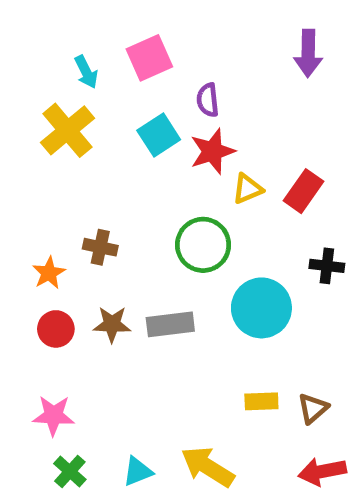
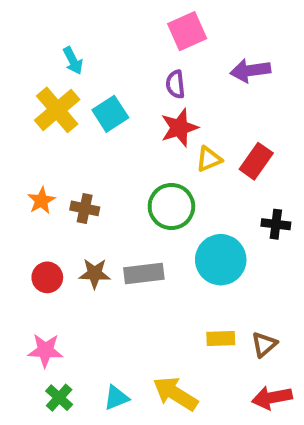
purple arrow: (308, 53) -> (250, 70), moved, turned 81
pink square: (149, 58) -> (187, 31), moved
cyan square: (159, 135) -> (110, 114), moved
orange star: (49, 273) -> (41, 201), moved

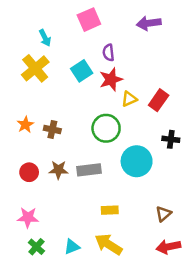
pink square: (187, 31) -> (89, 20), moved
purple arrow: (250, 70) -> (149, 23), moved
cyan square: (110, 114) -> (82, 71), moved
yellow rectangle: (221, 339) -> (110, 210), moved

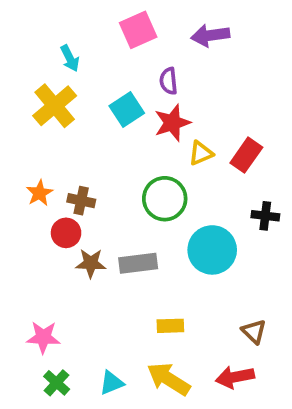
purple arrow: (149, 23) -> (210, 35), moved
red circle: (29, 172) -> (66, 233), moved
brown triangle: (163, 214) -> (254, 332), turned -35
red arrow: (168, 247) -> (235, 377), moved

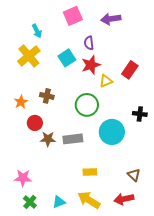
red rectangle: (246, 155) -> (130, 70), moved
brown cross: (81, 201) -> (47, 96), moved

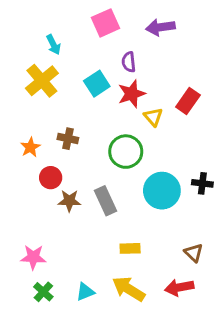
yellow triangle: (106, 81) -> (153, 117), turned -48
black cross: (140, 114) -> (202, 183), moved
gray rectangle: (73, 139) -> (106, 201), turned 72

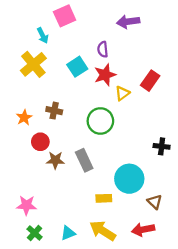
pink square: (106, 23) -> (65, 16), moved
yellow triangle: (153, 117) -> (122, 93), turned 35
cyan circle: (162, 191) -> (129, 179), moved

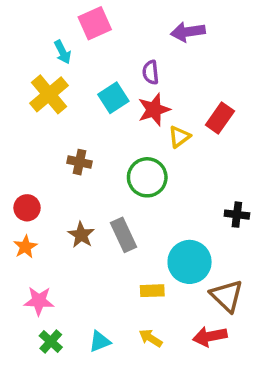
orange star: (24, 118) -> (25, 247), moved
red circle: (40, 142) -> (27, 208), moved
brown star: (55, 160) -> (81, 235), turned 30
brown triangle: (155, 202) -> (227, 296), size x1.5
yellow arrow: (103, 231) -> (151, 338), size x0.6

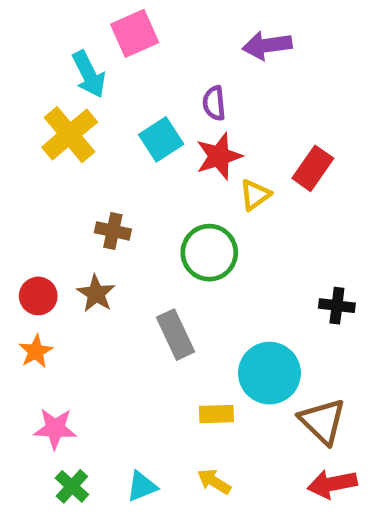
cyan arrow: (63, 52) -> (89, 74), size x1.4
brown star: (81, 235) -> (96, 294), moved
red arrow: (210, 336) -> (332, 484), moved

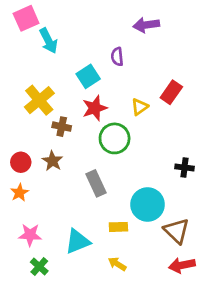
pink square: (135, 33) -> (26, 18), moved
yellow cross: (70, 135) -> (39, 100), moved
red star: (219, 156) -> (95, 108), moved
cyan triangle: (142, 486) -> (78, 241), moved, size x1.5

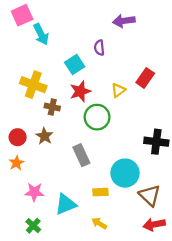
yellow cross: (39, 100) -> (33, 85), turned -30
black cross: (185, 168) -> (156, 142), size x1.5
pink star: (30, 235) -> (34, 192), moved

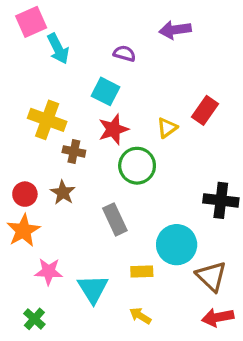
purple semicircle: (99, 48) -> (124, 53), moved, turned 112
cyan square: (75, 64) -> (105, 91), turned -30
orange star: (16, 163) -> (23, 230), size x1.5
cyan triangle: (66, 204) -> (93, 289), turned -40
green cross: (33, 226) -> (34, 319), moved

